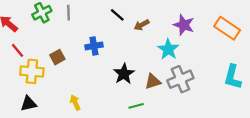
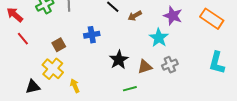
yellow cross: (32, 71) -> (53, 69), moved, turned 35
gray cross: (180, 79) -> (170, 65), size x0.7

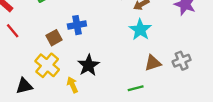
blue cross: (92, 35) -> (77, 25), moved
cyan star: (159, 38) -> (140, 30), moved
black star: (119, 60) -> (88, 65), moved

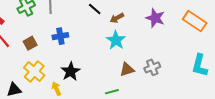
brown square: (54, 38) -> (30, 43), moved

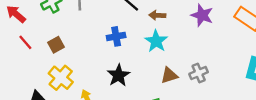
brown arrow: (117, 18) -> (157, 15), turned 32
blue cross: (60, 36) -> (116, 36), moved
black star: (71, 71) -> (118, 75), moved

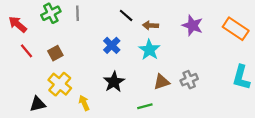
blue cross: (116, 36) -> (112, 45), turned -35

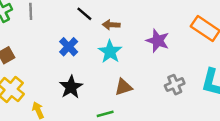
purple star: (192, 25) -> (158, 41), moved
gray cross: (189, 80) -> (175, 85), moved

